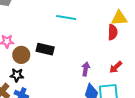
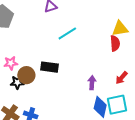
cyan line: (66, 18) -> (67, 33), turned -36
black star: (17, 75) -> (17, 82), moved

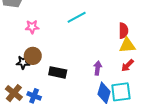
yellow triangle: (120, 29) -> (127, 45), moved
pink star: (11, 63) -> (32, 27), moved
black rectangle: (50, 67) -> (58, 72), moved

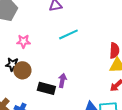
black star: (23, 62) -> (12, 64), moved
purple arrow: (98, 68) -> (62, 80), moved

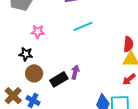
brown circle: (22, 70) -> (34, 73), moved
black rectangle: (46, 88) -> (59, 79), turned -48

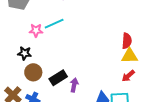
cyan line: (83, 26) -> (54, 24), moved
purple arrow: (75, 72) -> (74, 85), moved

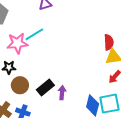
pink star: (36, 30) -> (17, 43), size x1.5

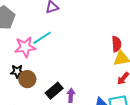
brown circle: (20, 85) -> (27, 79), moved

